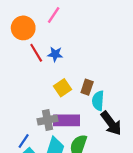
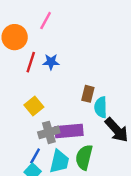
red line: (36, 53) -> (31, 62), turned 54
yellow square: (63, 88) -> (34, 106), moved
blue line: (24, 141) -> (35, 156), moved

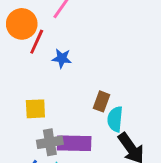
red line: (31, 62) -> (37, 42), moved
yellow square: (34, 106) -> (35, 109), turned 30

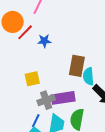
red line: (37, 42) -> (25, 32), turned 30
brown rectangle: (102, 101) -> (77, 66), size x1.5

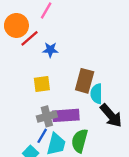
yellow square: (32, 79) -> (42, 84), moved
blue line: (36, 121) -> (42, 136), moved

